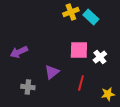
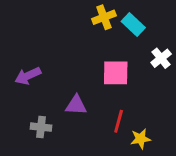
white cross: (100, 57) -> (161, 58), moved
purple triangle: (52, 72) -> (76, 105), turned 42
yellow star: (108, 94) -> (141, 139), moved

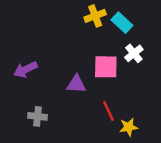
white cross: (161, 58) -> (134, 53), moved
purple triangle: (76, 105) -> (76, 84), moved
red line: (119, 121) -> (109, 111), turned -40

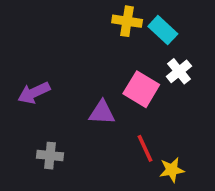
yellow cross: (95, 16) -> (127, 21), turned 30
pink square: (106, 67) -> (141, 89), turned 30

